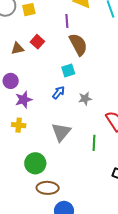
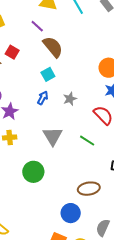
purple line: (67, 21) -> (37, 26), turned -32
green line: (94, 143) -> (87, 141), turned -49
brown ellipse: (48, 188) -> (89, 189), moved

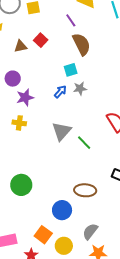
gray star: (70, 99) -> (80, 88), moved
green line: (87, 141) -> (84, 143), moved
green circle: (33, 172) -> (21, 185), moved

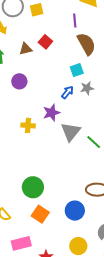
purple line: (71, 20) -> (75, 21), turned 32
purple star: (25, 98) -> (51, 113), moved
orange square: (43, 235) -> (40, 214), moved

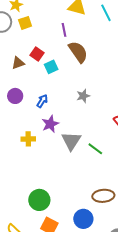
cyan square: (77, 70) -> (51, 67), moved
blue arrow: (68, 92) -> (42, 101), moved

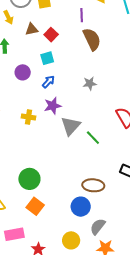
brown triangle: (18, 63) -> (32, 29), moved
cyan square: (51, 67) -> (47, 58), moved
blue circle: (83, 219) -> (81, 207), moved

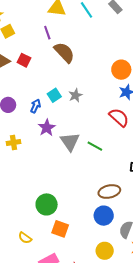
cyan square: (47, 58) -> (54, 95), moved
yellow cross: (28, 117) -> (13, 143), moved

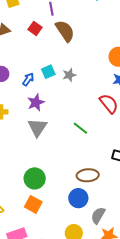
red square: (24, 60) -> (35, 28), moved
gray triangle: (70, 142) -> (37, 127), moved
green circle: (47, 204) -> (35, 178), moved

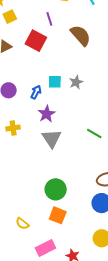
red square: (35, 28) -> (36, 41), size x1.5
brown semicircle: (65, 31) -> (81, 35), moved
cyan square: (48, 72) -> (55, 82), turned 32

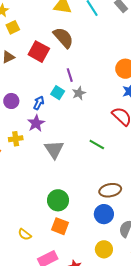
purple line: (49, 19) -> (70, 75), moved
brown semicircle: (81, 35) -> (63, 38), moved
cyan square: (55, 82) -> (58, 93), turned 32
purple star: (47, 114) -> (36, 123), moved

